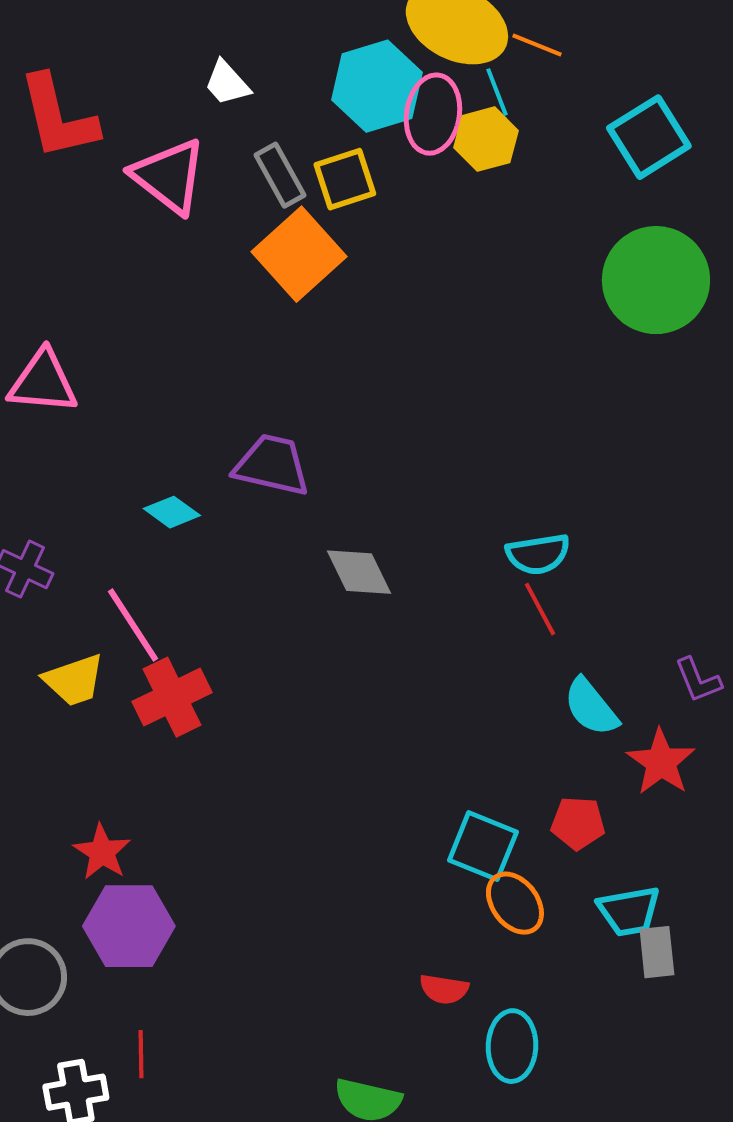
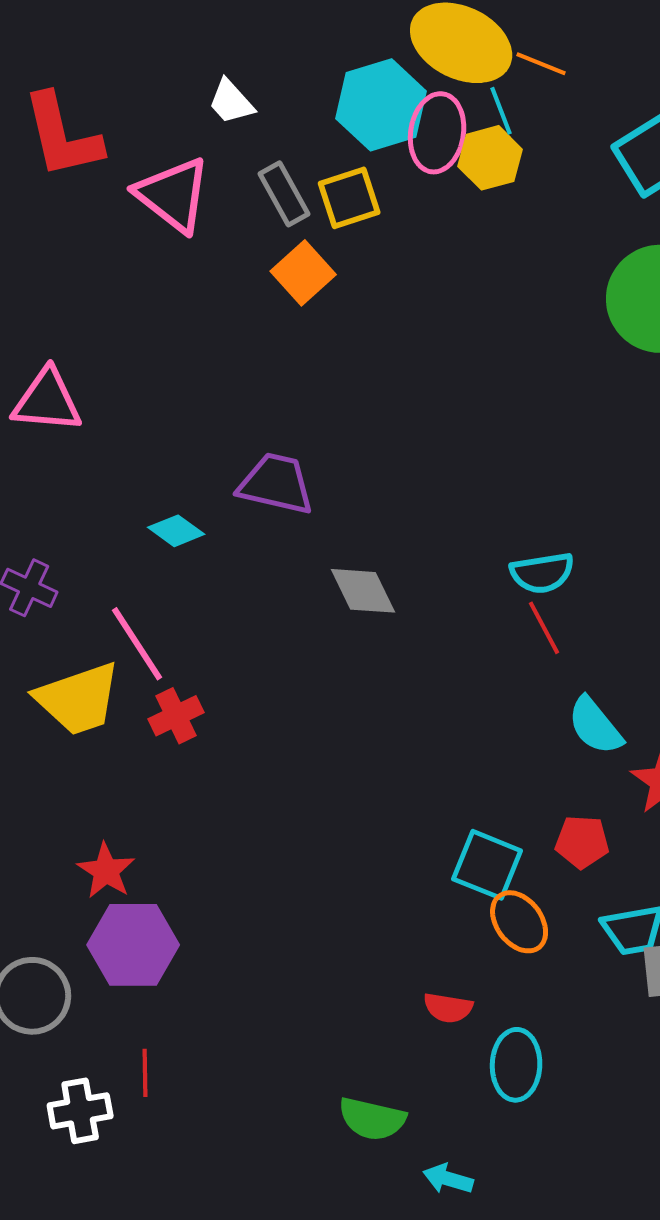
orange square: (299, 254) -> (303, 273), size x0.7
yellow trapezoid: (74, 680) -> (78, 699), size x1.4
red cross: (172, 697) -> (176, 716), size x0.7

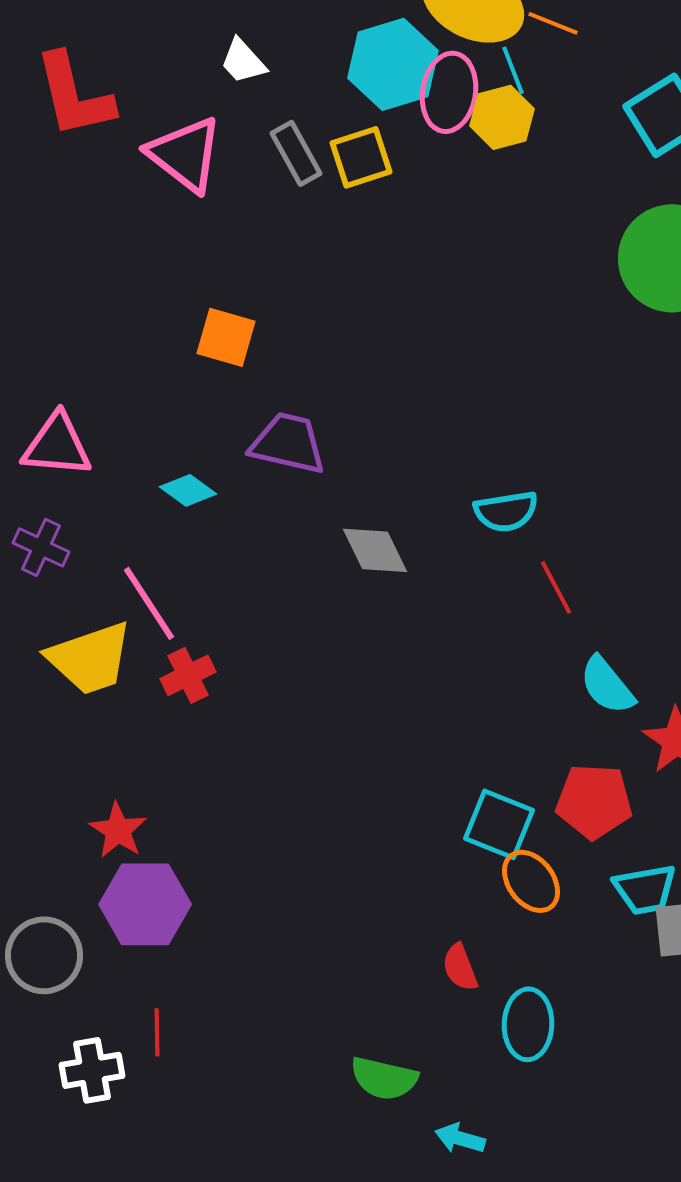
orange square: (303, 273) -> (226, 337), moved, turned -32
pink triangle: (47, 401) -> (57, 445), moved
cyan semicircle: (542, 573) -> (506, 511), moved
red pentagon: (582, 842) -> (594, 801), size x1.4
red semicircle: (448, 1008) -> (460, 967), turned 60

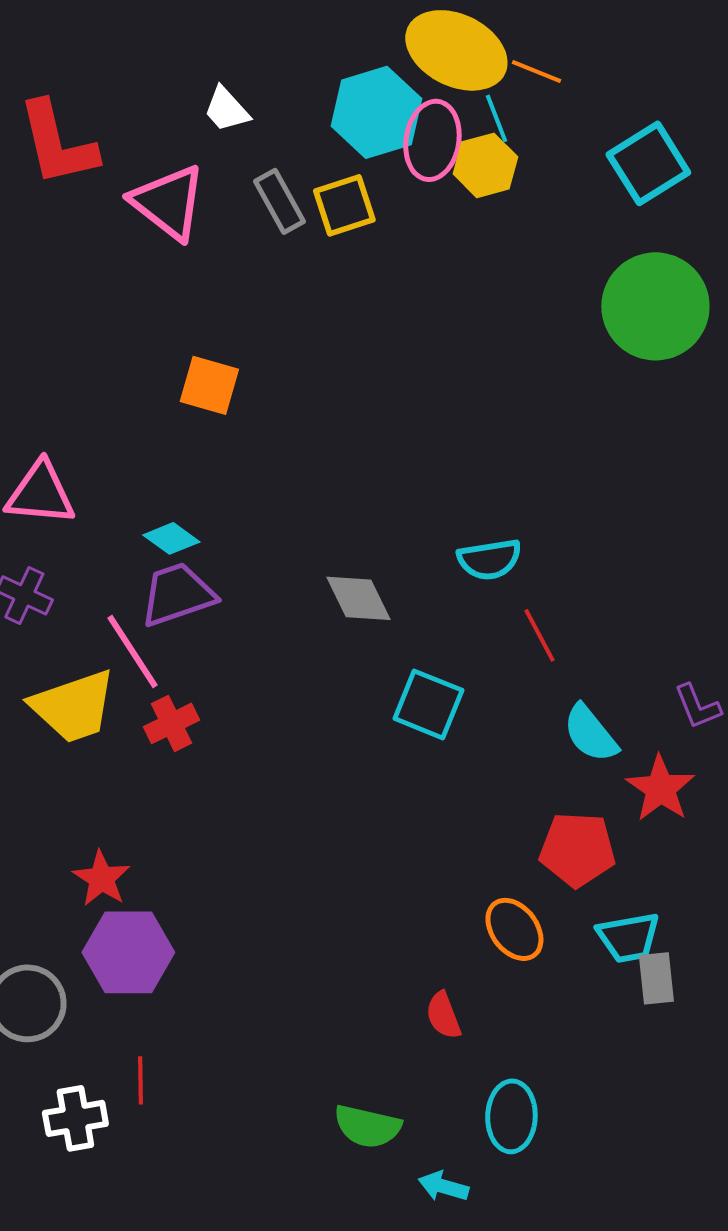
purple trapezoid: (288, 443) -> (177, 594), moved, turned -32
cyan square: (499, 824) -> (428, 704), moved
cyan ellipse: (528, 1024) -> (511, 1116), moved

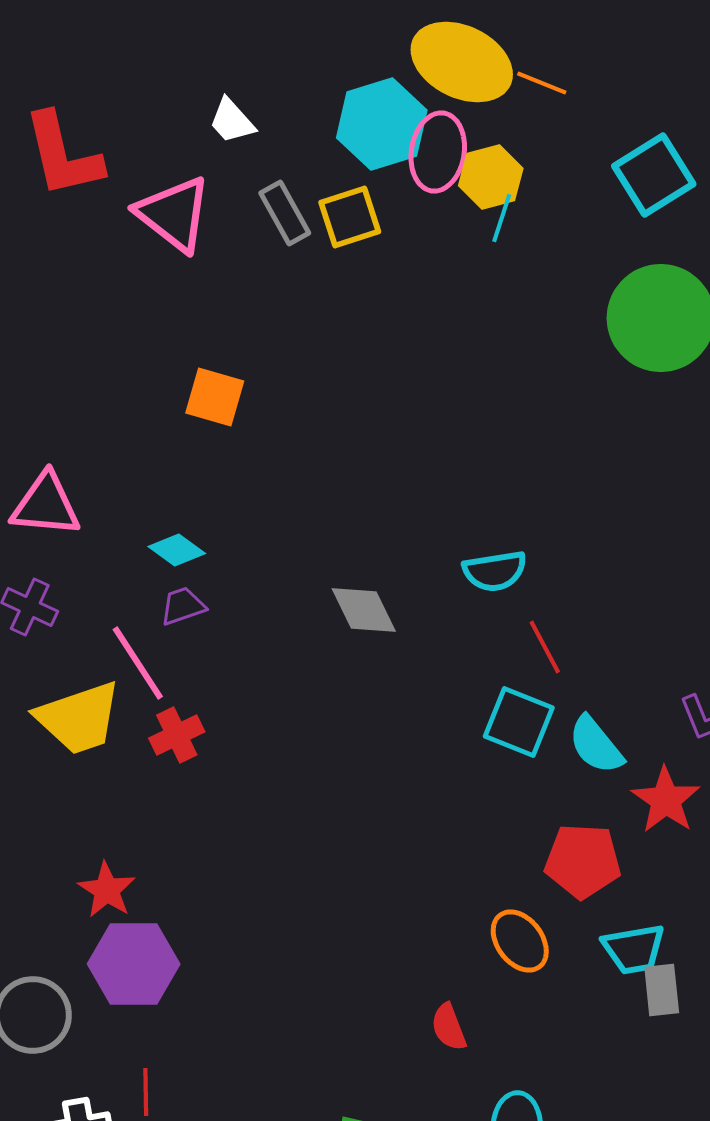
cyan line: (496, 118) -> (502, 218), moved, turned 39
purple trapezoid: (177, 594) -> (183, 606), size x0.6
cyan square: (428, 704) -> (519, 722), moved

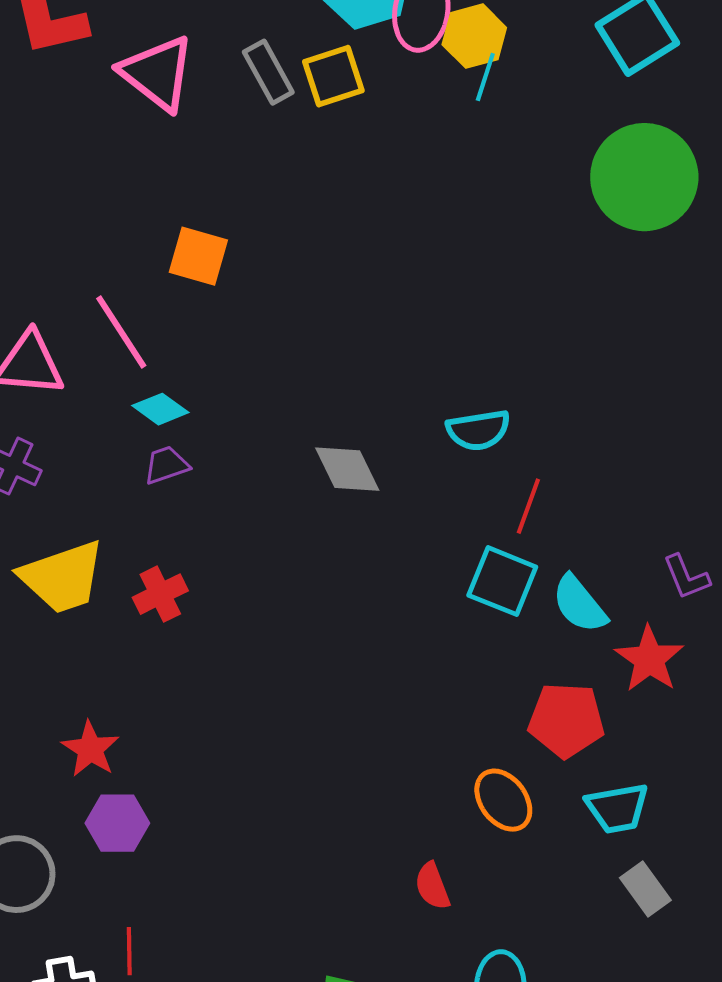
red line: (545, 647) -> (528, 506), turned 48
pink line: (138, 663) -> (121, 332), moved
purple hexagon: (134, 964) -> (117, 823), size x0.7
gray rectangle: (662, 990) -> (645, 889), moved, turned -30

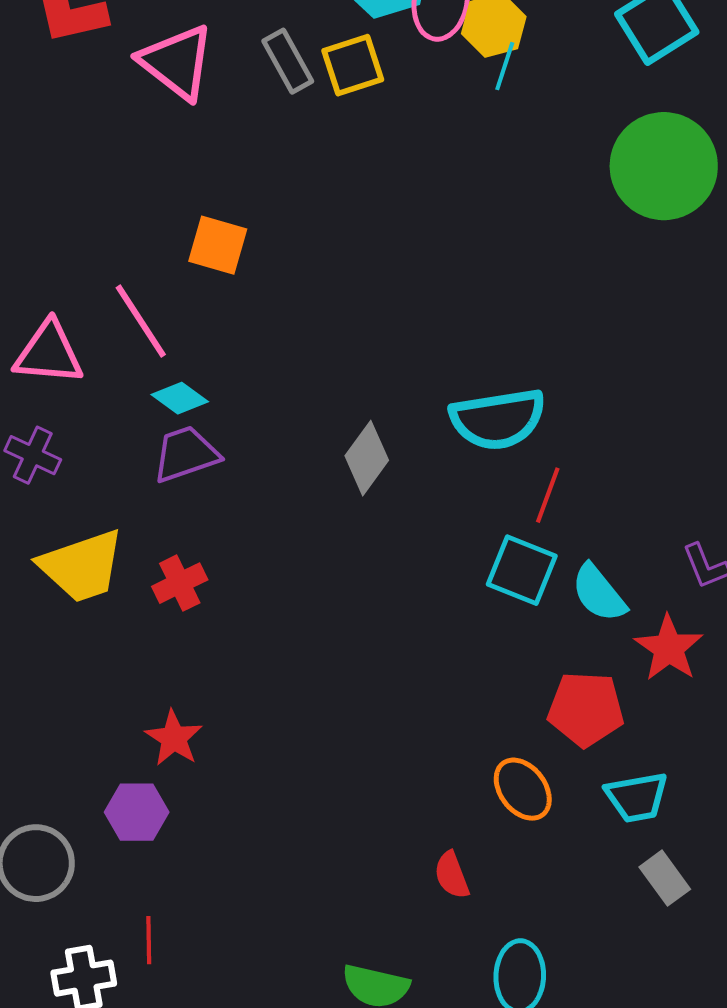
cyan semicircle: (478, 430) -> (498, 419), size x1.5
purple trapezoid: (166, 465) -> (186, 454), size x1.5
gray diamond: (347, 469) -> (367, 458), turned 62
red star: (90, 749) -> (174, 738), moved

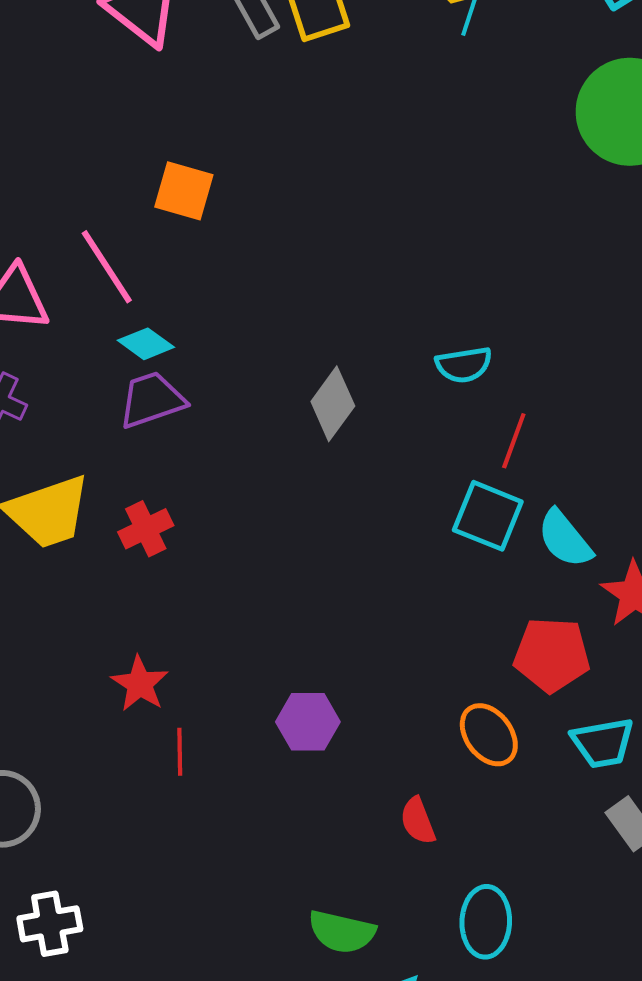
cyan semicircle: (498, 419) -> (464, 365), size x0.6
purple hexagon: (137, 812) -> (308, 722), moved
red line: (149, 940) -> (180, 752), moved

